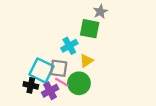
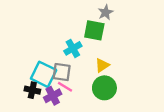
yellow triangle: (86, 61) -> (102, 65), moved
green circle: (79, 83) -> (104, 88), moved

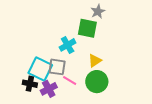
pink line: (65, 87) -> (70, 81), moved

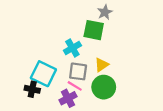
gray square: (57, 67) -> (78, 71), moved
purple cross: (49, 89) -> (68, 98), moved

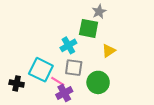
yellow triangle: (101, 65) -> (109, 51), moved
pink line: (75, 86) -> (58, 81), moved
black cross: (32, 89) -> (17, 83), moved

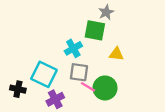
yellow triangle: (109, 51) -> (116, 54), turned 40
pink line: (58, 81) -> (88, 87), moved
purple cross: (64, 93) -> (55, 99), moved

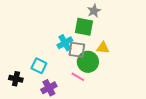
gray square: (79, 72) -> (77, 50), moved
cyan square: (44, 74) -> (39, 66), size x0.7
green circle: (105, 88) -> (88, 62), moved

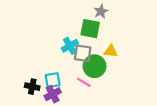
cyan square: (39, 66) -> (53, 80), moved, turned -35
black cross: (16, 79) -> (32, 87), moved

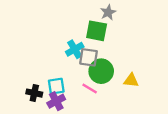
yellow triangle: (111, 51) -> (131, 80), moved

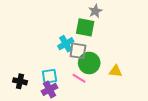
black cross: (34, 93) -> (20, 81), moved

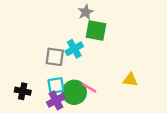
gray star: (95, 11) -> (86, 12), moved
gray square: (78, 51) -> (55, 57), moved
green circle: (89, 63) -> (74, 92), moved

